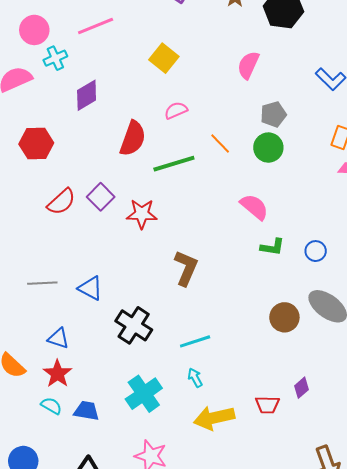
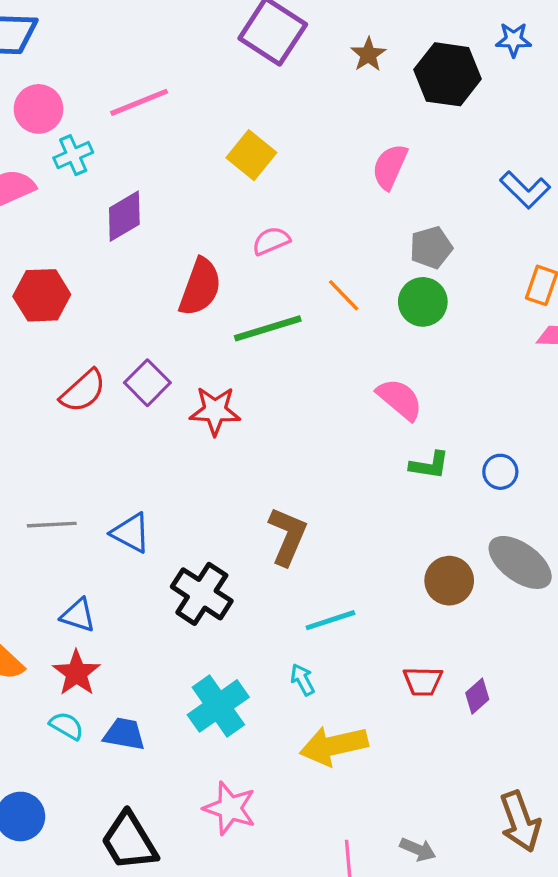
brown L-shape: (186, 268) -> (288, 536), moved
cyan line: (195, 341) -> (330, 620), moved
red trapezoid: (267, 405) -> (423, 681), moved

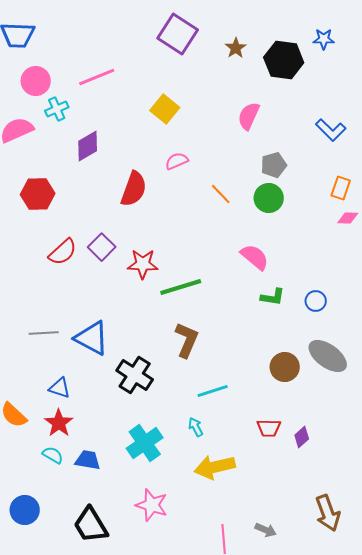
green line: (268, 328) -> (181, 287), moved
blue triangle: (131, 533) -> (92, 338), size x1.4

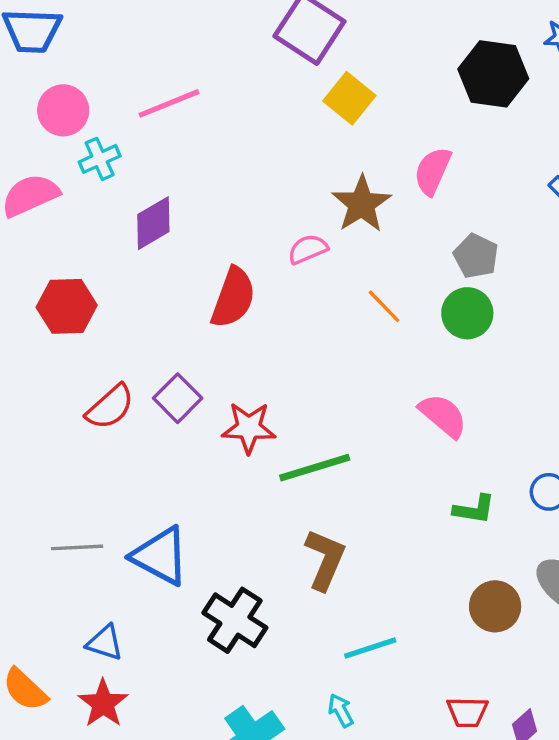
brown star: (236, 48) -> (361, 204), moved, size x1.6
yellow square: (165, 109) -> (349, 98), moved
gray pentagon: (274, 165) -> (476, 256), turned -30
green L-shape: (273, 297) -> (474, 509), moved

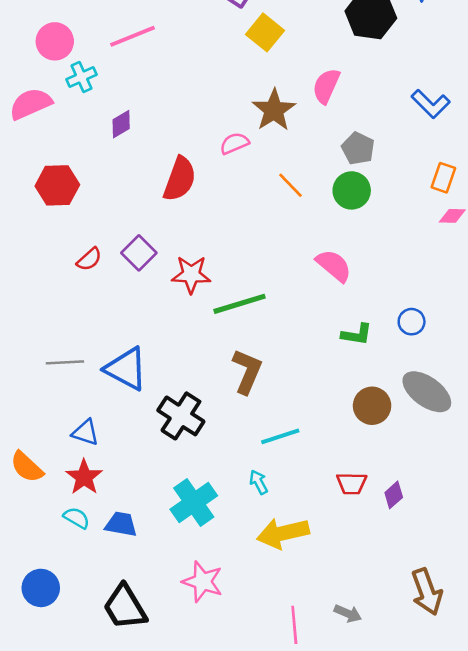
purple diamond: (153, 223) -> (121, 124), size x0.7
red semicircle: (110, 407) -> (89, 259), size x0.7

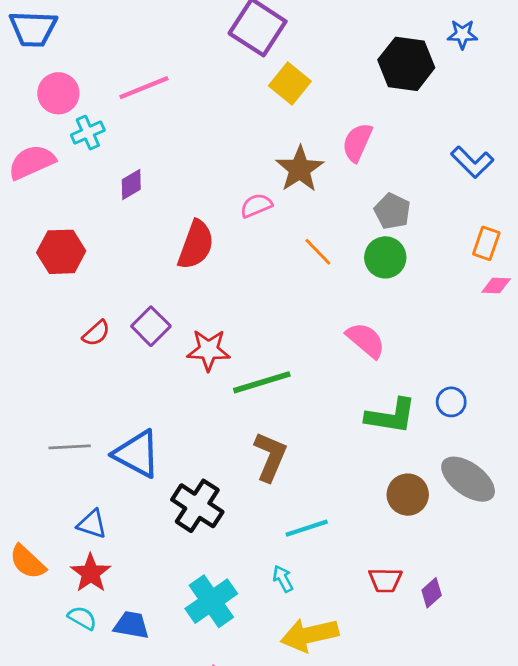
green L-shape: (357, 334) -> (391, 416), size x1.5

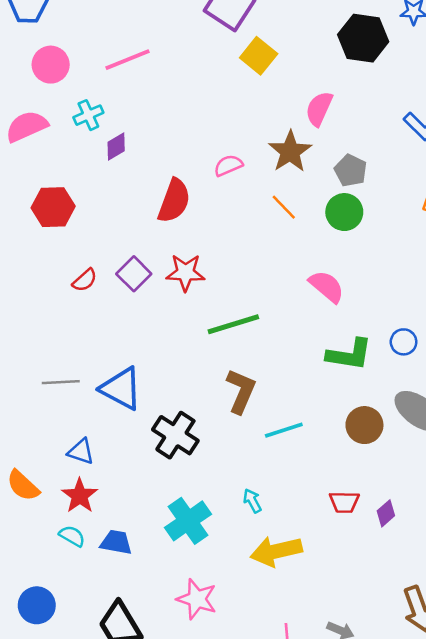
cyan cross: (88, 133) -> (88, 115), moved
brown star: (300, 169) -> (290, 152), moved
red star: (208, 350) -> (185, 273), moved
cyan line: (307, 528) -> (284, 430), moved

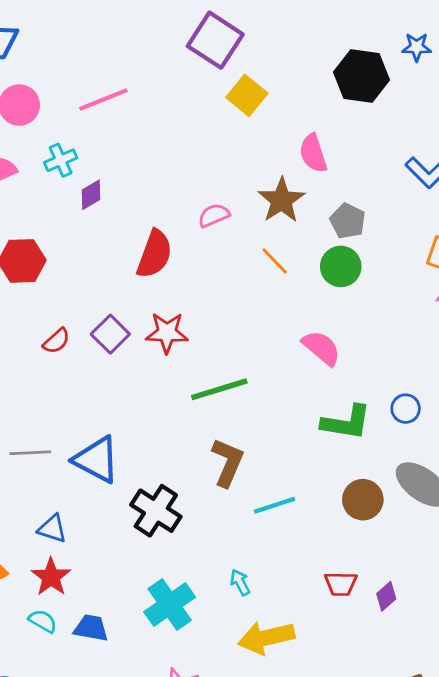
pink semicircle: (319, 109) -> (313, 153), turned -42

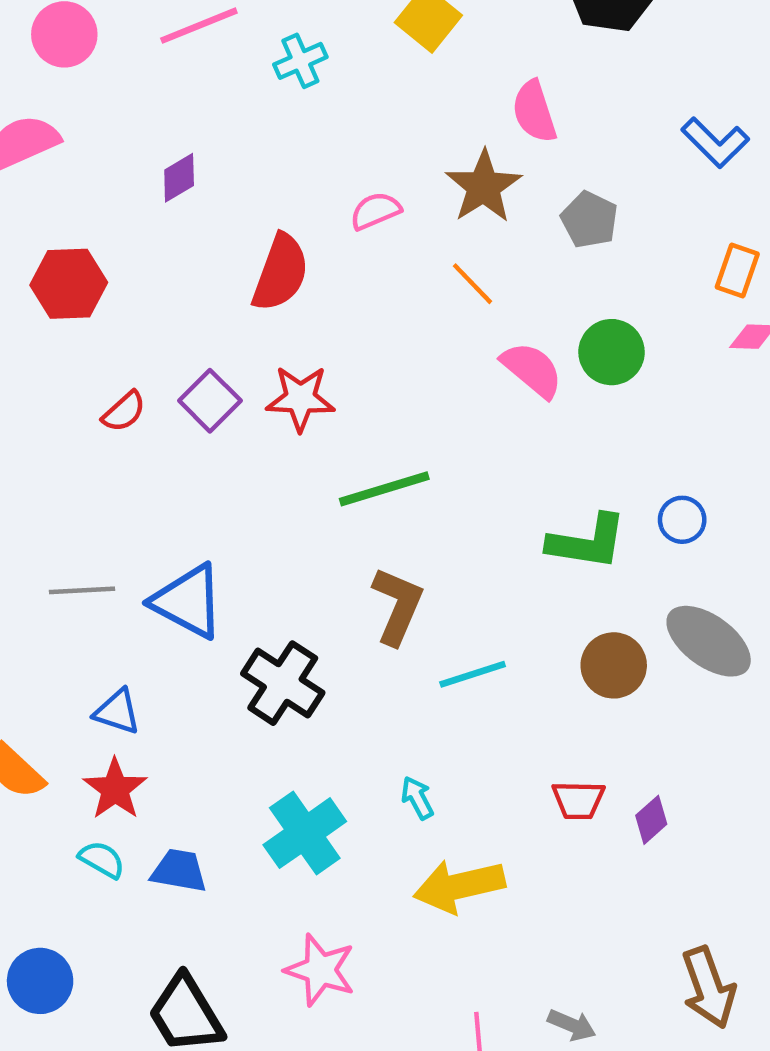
cyan cross: (61, 160) -> (300, 61), moved
green circle: (341, 266) -> (612, 352), moved
pink semicircle: (321, 348) -> (532, 370), moved

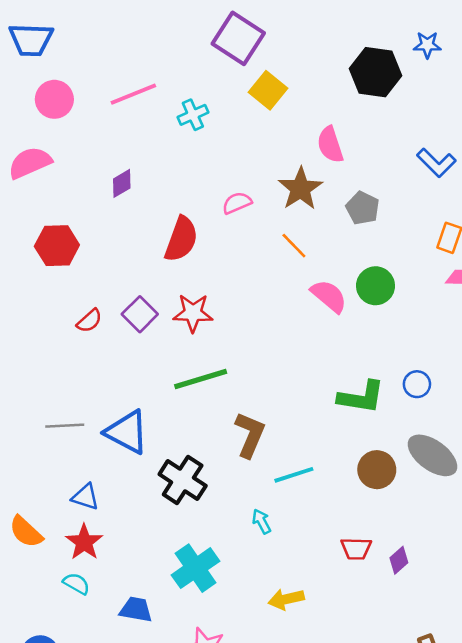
green line: (384, 489) -> (201, 379), moved
cyan arrow: (417, 798) -> (262, 521), moved
blue trapezoid: (179, 871) -> (136, 609), moved
yellow arrow: (459, 886) -> (286, 599), size x0.7

